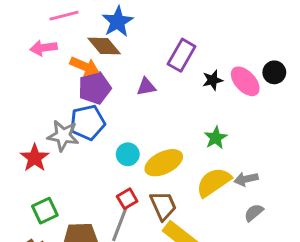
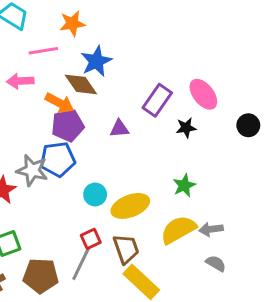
pink ellipse: (245, 81) -> (203, 94), moved
gray semicircle: (254, 213) -> (216, 263), turned 66

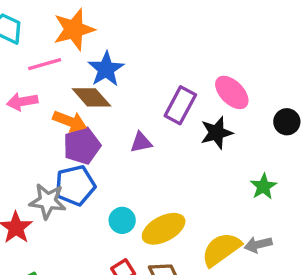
orange star: (72, 23) -> (74, 29), size x1.4
black star: (186, 128) -> (217, 133), size x1.4
green star: (184, 185) -> (263, 186), moved

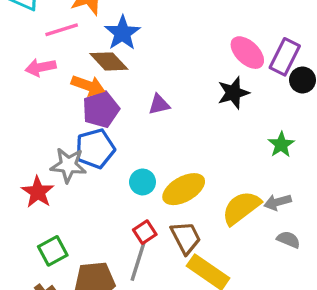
purple rectangle: (180, 105) -> (285, 57), moved

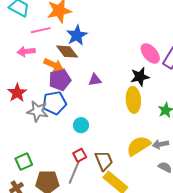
yellow ellipse: (184, 189) -> (133, 100), moved, turned -70
red star: (38, 192) -> (17, 93), moved

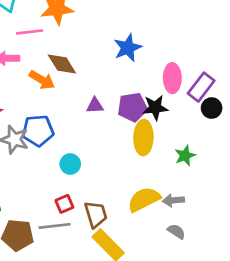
blue star: (77, 35) -> (128, 48), moved
pink ellipse: (150, 53) -> (172, 78), turned 35
purple pentagon: (60, 80) -> (132, 107), moved
gray line: (74, 172) -> (55, 226), turned 55

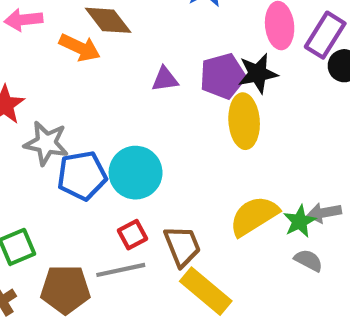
blue pentagon: (38, 131) -> (82, 176), moved
green star: (185, 156) -> (300, 221), moved
cyan circle: (70, 164) -> (136, 173), size x1.6
gray arrow: (173, 200) -> (324, 213), moved

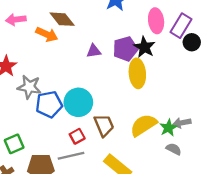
black star: (258, 73) -> (144, 47), turned -30
brown trapezoid: (182, 246) -> (104, 125), moved

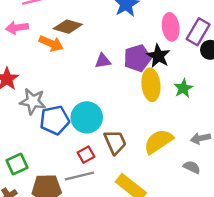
brown diamond: (62, 19) -> (68, 27), turned -35
green star: (168, 128) -> (183, 88), moved

